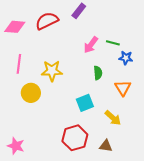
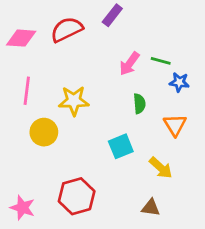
red hexagon: (75, 138) -> (77, 196), moved

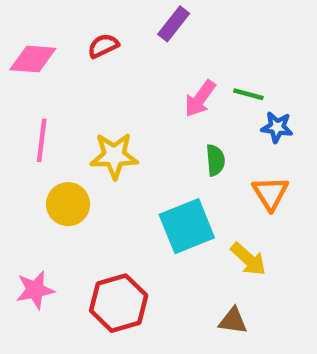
red semicircle: (67, 29) -> (103, 46), size x0.6
cyan square: (121, 146) -> (187, 226), size x1.4
pink star: (22, 208) -> (35, 290), moved, turned -30

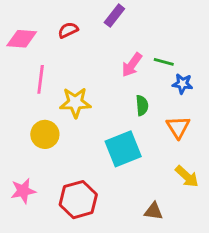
pink line: (42, 140) -> (41, 79), moved
yellow arrow: (248, 259) -> (187, 176), moved

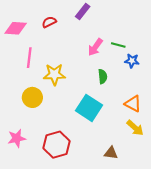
orange triangle: (178, 127) -> (133, 104), moved, turned -30
cyan square: (123, 149) -> (89, 108), turned -35

